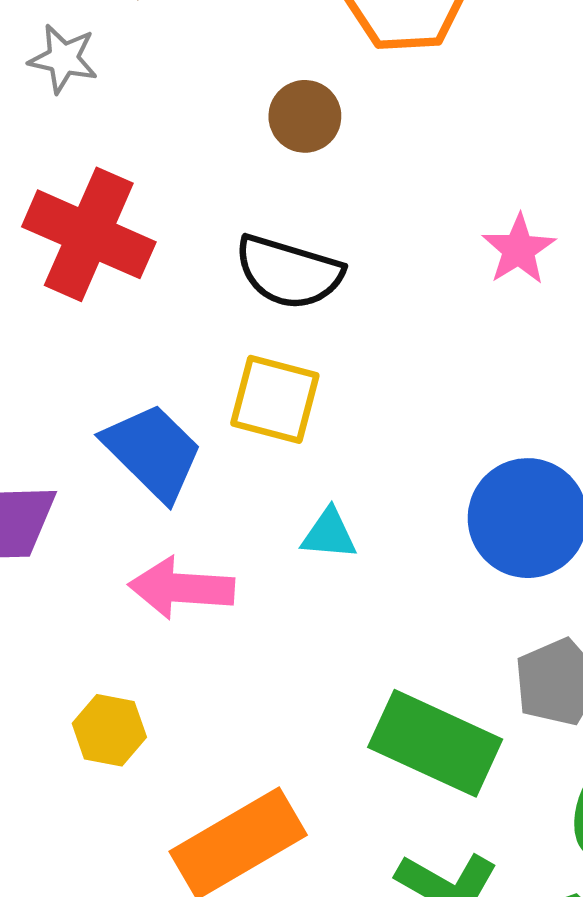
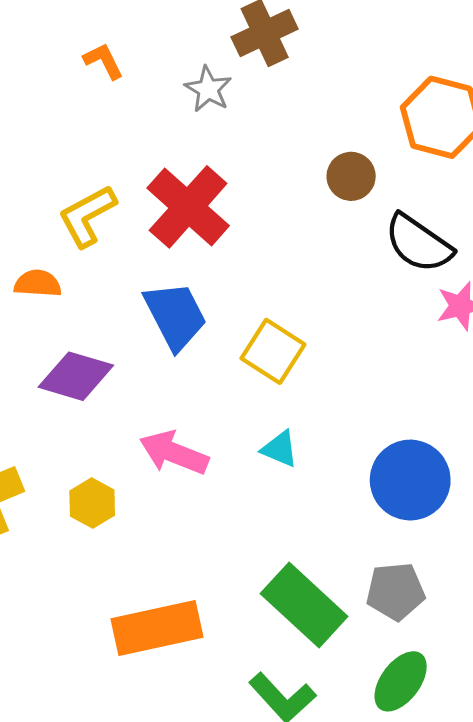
black semicircle: (289, 272) -> (418, 243), moved
blue trapezoid: (153, 452) -> (175, 316), moved
yellow hexagon: (109, 730) -> (92, 503), moved

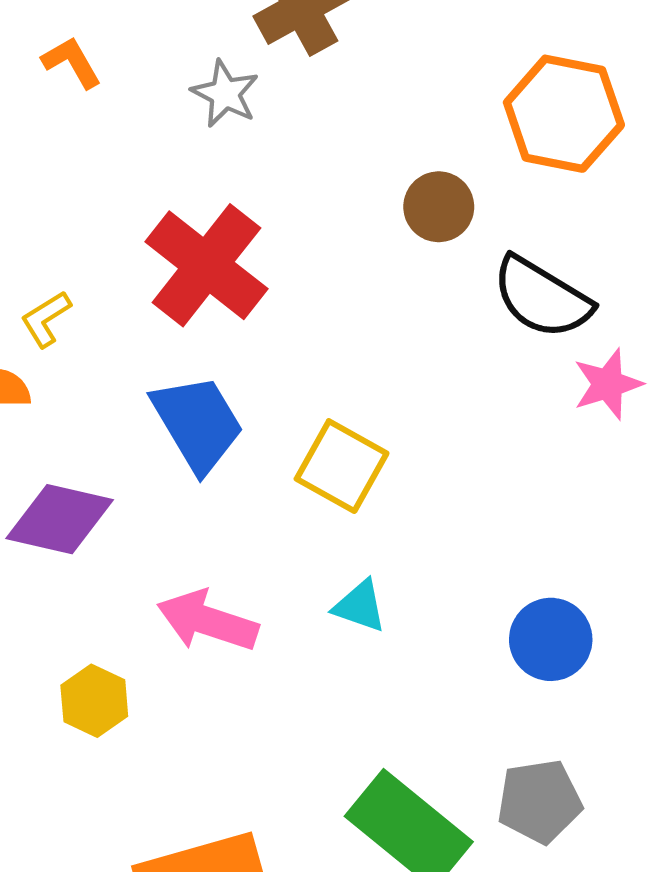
yellow L-shape: (87, 216) -> (46, 319), moved, size x0.6
blue circle: (410, 480) -> (551, 639), size x0.7

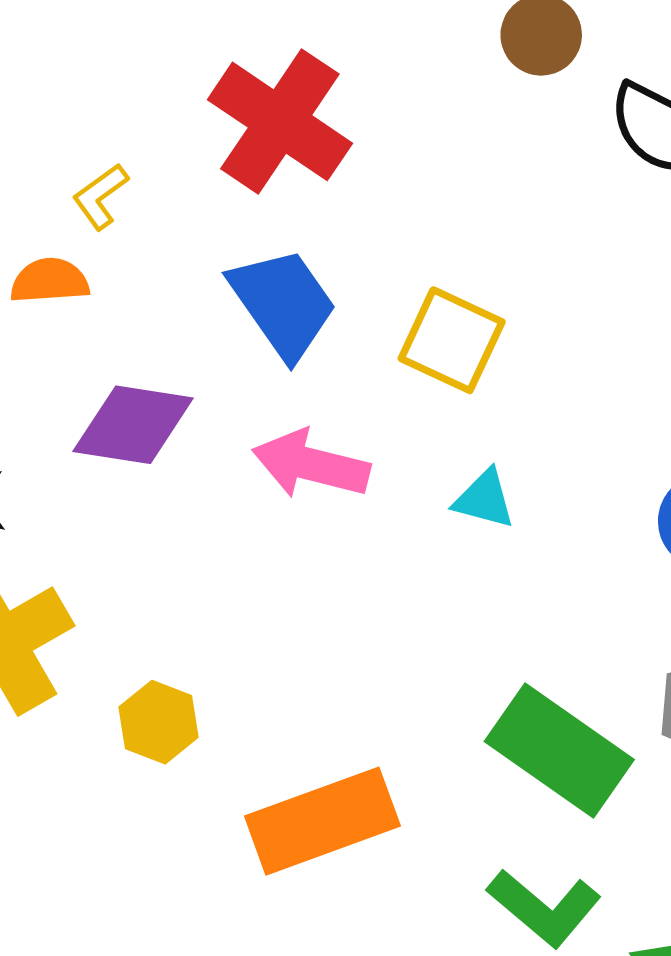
pink arrow: (208, 621) -> (311, 464), moved
yellow hexagon: (94, 701) -> (159, 722), moved

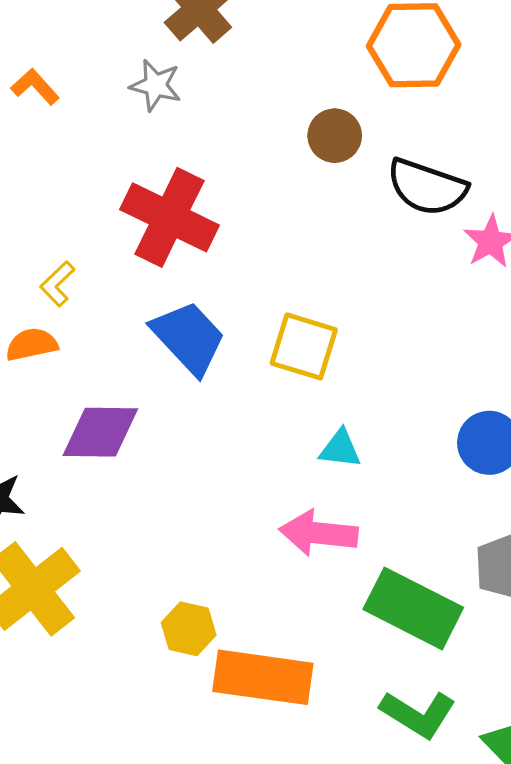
pink arrow: (311, 464) -> (319, 533), moved
yellow hexagon: (159, 722) -> (189, 629), moved
orange rectangle: (322, 821) -> (263, 677), turned 36

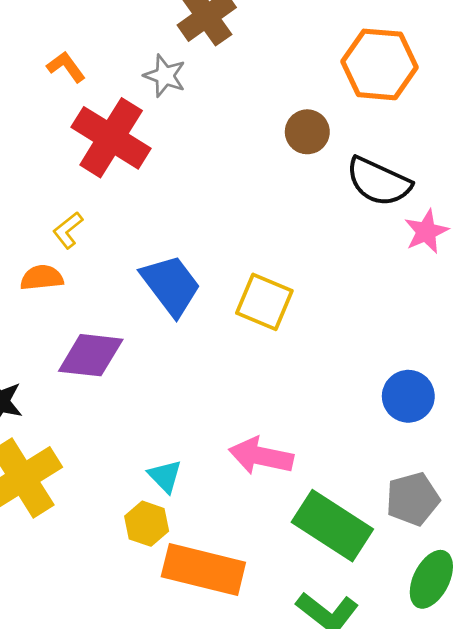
red cross: (169, 217) -> (111, 138), moved
cyan triangle: (340, 449) -> (165, 476), moved, turned 33

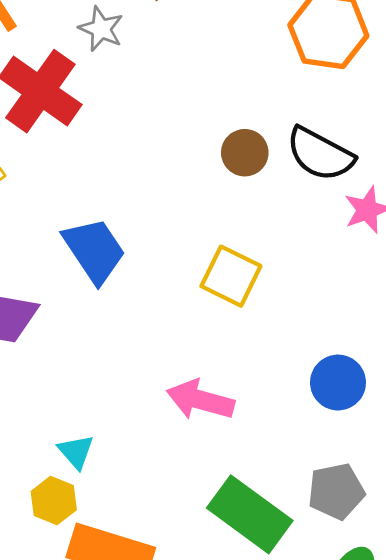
brown circle: (307, 132) -> (245, 153), moved
yellow square: (264, 302) -> (231, 276), moved
pink arrow: (261, 456) -> (200, 400), moved

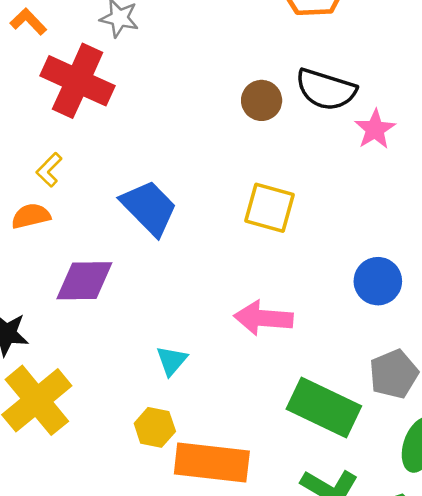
cyan triangle: (76, 452) -> (172, 361), moved, turned 32

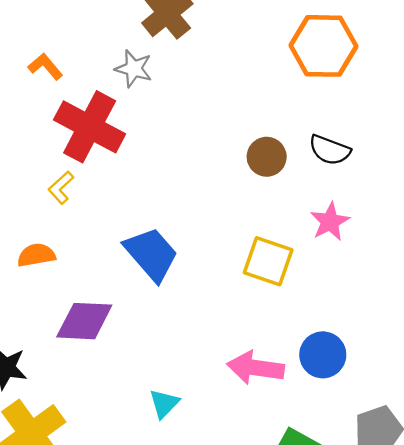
black semicircle: (326, 90) -> (330, 150), size x0.7
pink star: (375, 129) -> (330, 222), moved
yellow L-shape: (49, 170) -> (61, 188), moved
blue circle: (378, 281) -> (323, 355), moved

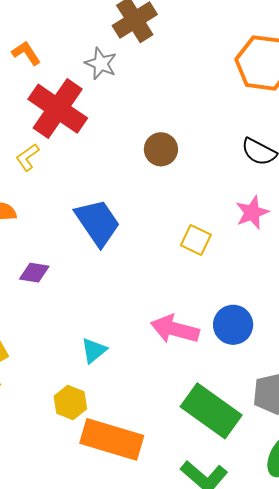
brown circle: (267, 157) -> (161, 149), moved
yellow square: (268, 261) -> (196, 240), size x0.7
purple diamond: (84, 321) -> (34, 273), size x0.6

